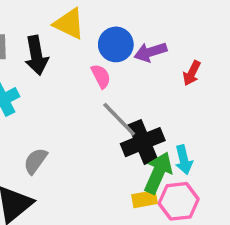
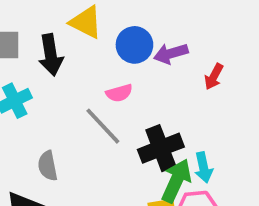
pink semicircle: (101, 76) -> (119, 93), moved, turned 100
gray line: (119, 119) -> (103, 126), moved
gray semicircle: (35, 161) -> (48, 166), turned -48

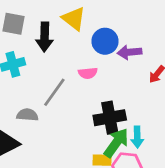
gray line: (103, 126) -> (54, 92), moved, turned 68
gray semicircle: (48, 166) -> (27, 115), turned 95

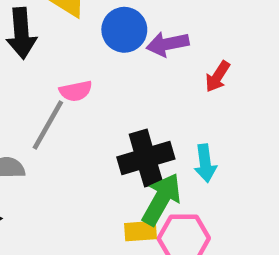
pink semicircle: (88, 73) -> (76, 91), moved
cyan arrow: (137, 137) -> (205, 163), moved

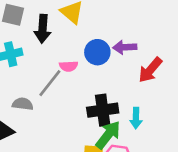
blue circle: (124, 30) -> (97, 52), moved
red arrow: (218, 76) -> (150, 70), size x1.5

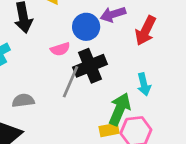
gray line: (50, 83) -> (70, 82), moved
black cross: (103, 110) -> (90, 66), moved

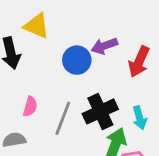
pink semicircle: (60, 49) -> (30, 107), moved, turned -54
black cross: (90, 66) -> (100, 111), moved

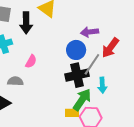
blue circle: (77, 60) -> (76, 50), moved
gray line: (63, 118) -> (92, 64), moved

